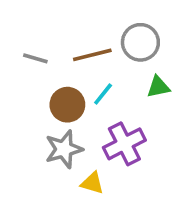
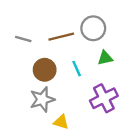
cyan line: (103, 94) -> (77, 69), moved, turned -63
purple cross: (124, 144) -> (104, 98), moved

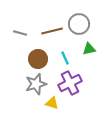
purple cross: (104, 98) -> (70, 83), moved

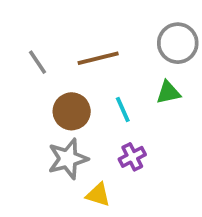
gray circle: (79, 24) -> (178, 43), moved
gray line: (20, 33) -> (38, 62), turned 40
purple cross: (70, 83) -> (132, 157), size x0.6

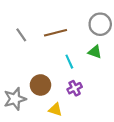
green triangle: (168, 92) -> (95, 52), turned 32
brown circle: (72, 111) -> (40, 85), moved
gray star: (68, 159) -> (15, 99), moved

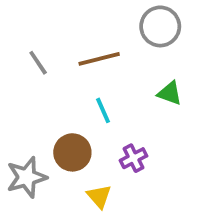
gray circle: (100, 24) -> (160, 26), moved
cyan line: (69, 62) -> (103, 110), moved
yellow triangle: (55, 110) -> (99, 196), turned 32

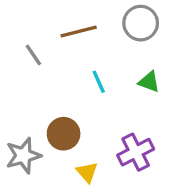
brown line: (99, 59) -> (79, 31), moved
cyan line: (103, 110) -> (99, 82), moved
purple cross: (133, 158) -> (136, 152), moved, size x1.5

